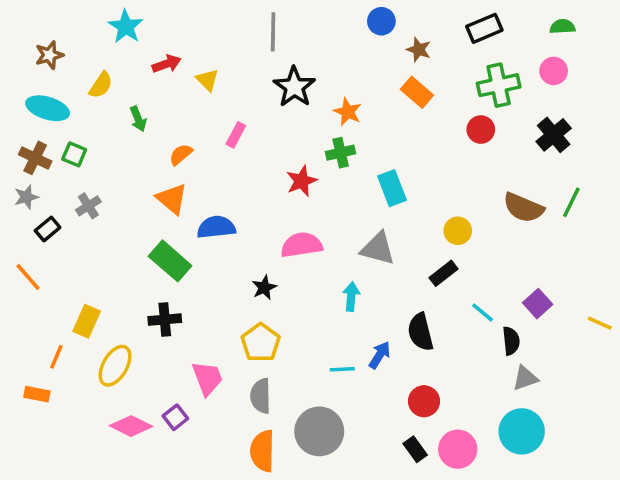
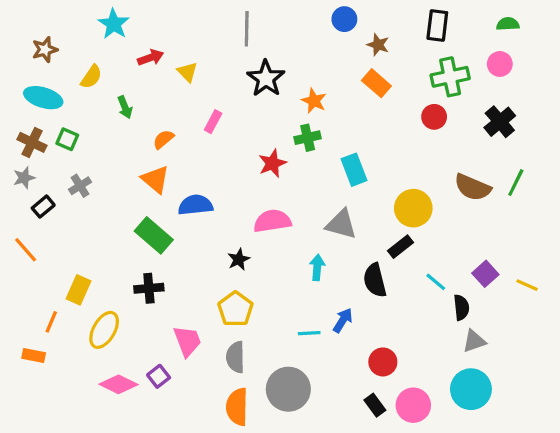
black rectangle: (484, 28) -> (437, 26), turned -60
yellow circle: (458, 231) -> (413, 208), size x1.5
yellow line: (600, 323) -> (527, 285), moved
black semicircle: (420, 332) -> (375, 280), moved

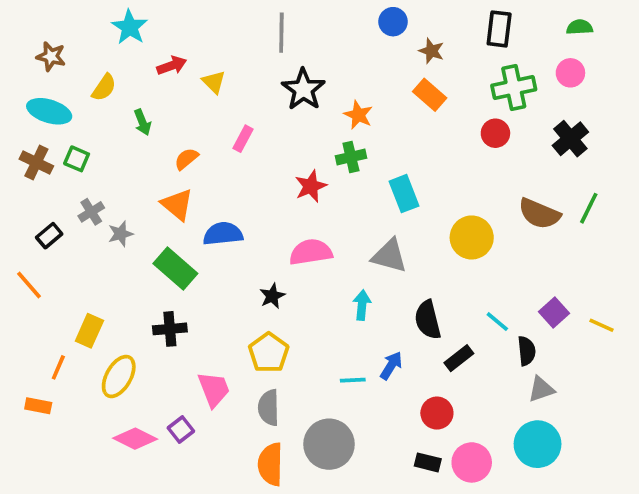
brown star: (45, 50) -> (51, 56), turned 30
gray star: (24, 178) -> (121, 234), moved
black rectangle: (400, 247) -> (459, 358), moved
black rectangle: (375, 405) -> (428, 462), turned -40

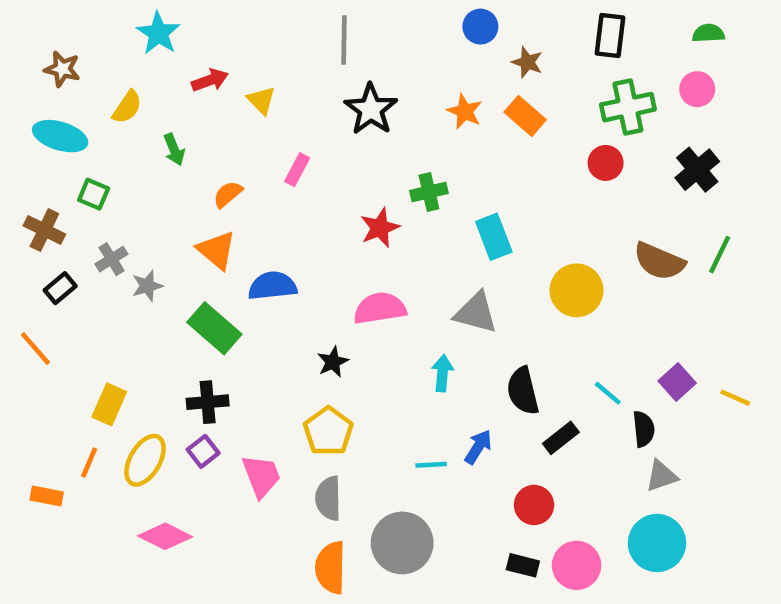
orange star: (358, 115) -> (465, 111), moved
brown cross: (36, 162) -> (44, 230), moved
orange line: (58, 367) -> (89, 463), moved
purple square: (181, 430) -> (203, 451), moved

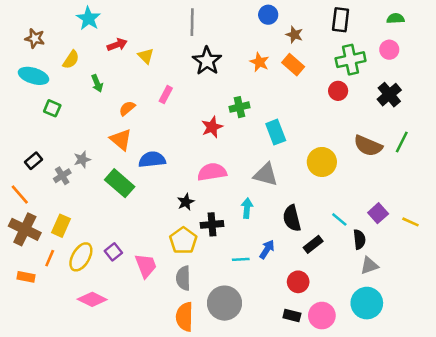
brown cross: (44, 230) -> (25, 229), moved, size x1.4
gray cross: (111, 259) -> (62, 176), moved
black cross: (208, 402) -> (212, 224), moved

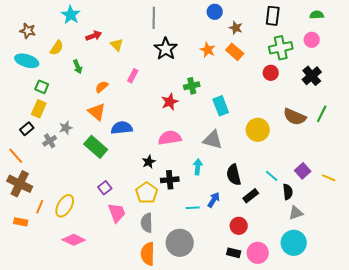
yellow rectangle: (61, 226) -> (39, 109), moved
purple square: (113, 252) -> (105, 188), moved

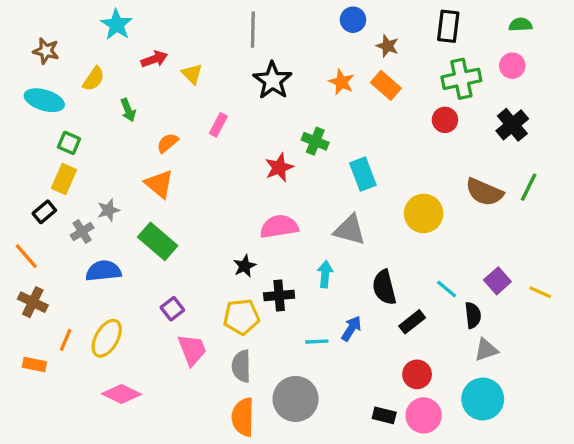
green cross: (192, 86) -> (315, 141), turned 35
blue semicircle: (122, 128) -> (103, 271), moved
brown cross: (20, 184) -> (33, 302), size x0.7
yellow pentagon: (147, 193) -> (241, 317), turned 30
red circle: (239, 226) -> (417, 374), moved

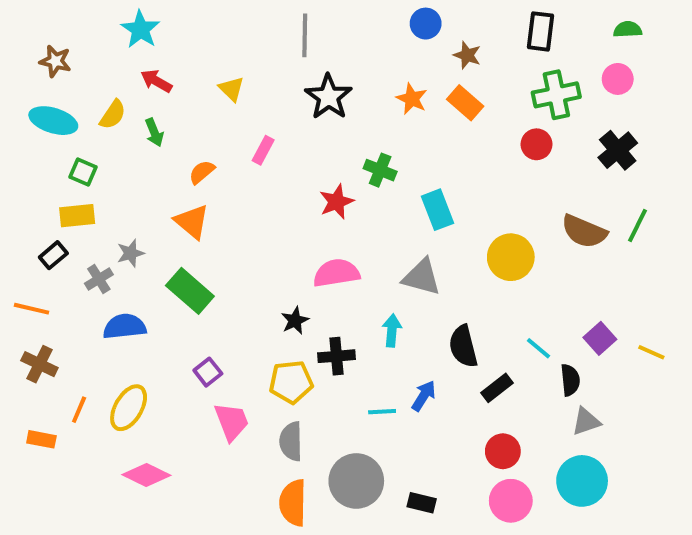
red arrow: (154, 59) -> (156, 81), moved, turned -130
yellow semicircle: (94, 79) -> (113, 115), moved
yellow rectangle: (64, 179) -> (77, 216), turned 60
orange line: (26, 256) -> (32, 309), turned -36
black rectangle: (384, 415) -> (422, 503), moved

